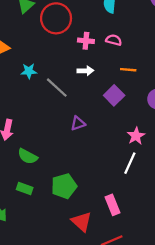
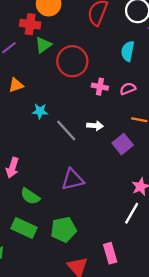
pink semicircle: (114, 40) -> (128, 89), turned -42
white arrow: (85, 71) -> (95, 126), moved
purple triangle: (78, 123) -> (73, 179), moved, size x1.5
green rectangle: (25, 188) -> (24, 228), size x1.5

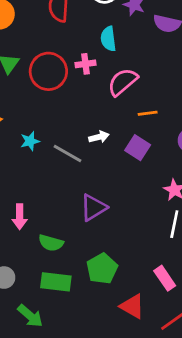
pink cross: (100, 87) -> (86, 64), moved
pink semicircle: (128, 89) -> (123, 82), size x1.6

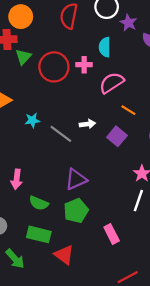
orange line: (148, 113) -> (128, 110), turned 32
green pentagon: (102, 269) -> (76, 211), moved
pink rectangle: (165, 278) -> (112, 234), moved
red triangle: (132, 306) -> (64, 255), moved

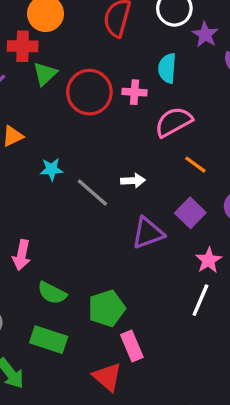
purple square: (117, 136) -> (190, 213), moved
purple triangle: (76, 179) -> (148, 233), moved
pink rectangle: (112, 234) -> (132, 346), moved
red triangle: (64, 255) -> (107, 377), moved

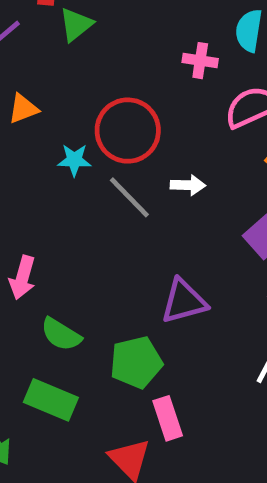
red circle: (89, 92) -> (128, 131), moved
purple triangle: (148, 233) -> (184, 301), moved

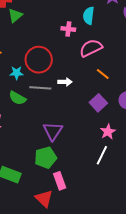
gray line: (129, 197) -> (40, 88), turned -40
purple triangle: (184, 301) -> (53, 131), moved, turned -40
green semicircle: (61, 334) -> (17, 98), moved

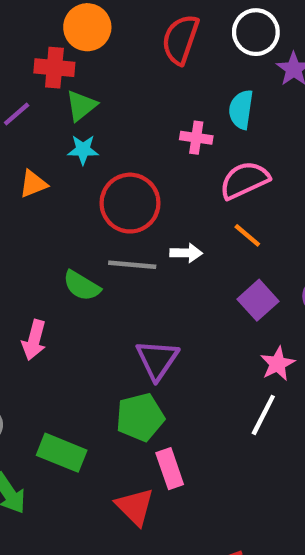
cyan star: (17, 73) -> (83, 150), moved
orange line: (103, 74) -> (247, 235), moved

